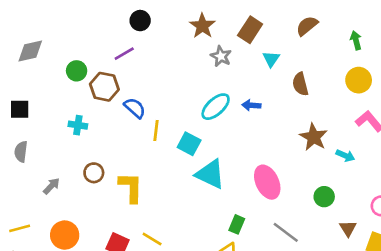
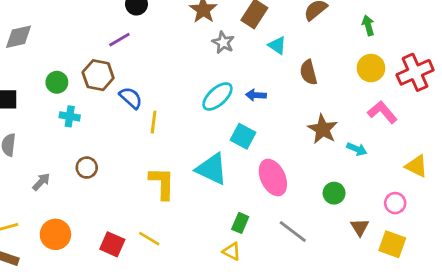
cyan triangle: (271, 59) -> (277, 45), turned -30
green circle: (77, 71) -> (57, 82), moved
cyan square: (189, 144) -> (243, 136), moved
yellow L-shape: (131, 187) -> (162, 183), moved

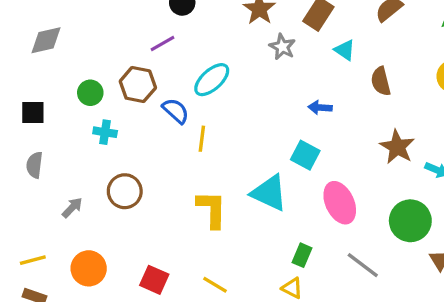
cyan ellipse: (217, 96) -> (212, 80), moved
brown circle: (87, 168) -> (125, 191), size x1.4
green circle: (334, 193) -> (410, 221), size x1.6
yellow line: (149, 239) -> (215, 285), moved

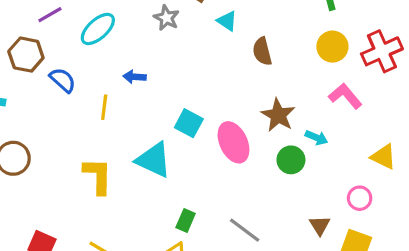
cyan ellipse: (212, 80) -> (98, 29), moved
blue arrow: (320, 108) -> (135, 77), moved
yellow line: (202, 139) -> (104, 107), moved
pink ellipse: (340, 203) -> (233, 142), moved
green circle: (410, 221) -> (291, 160), moved, size x0.7

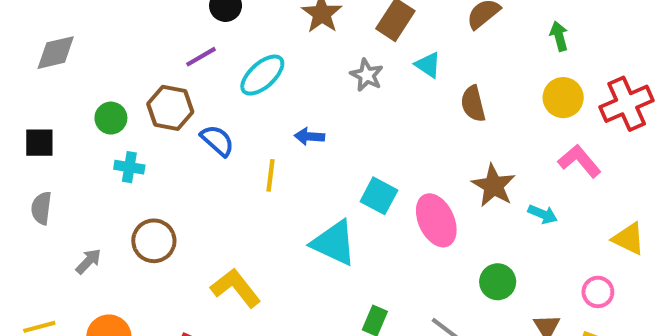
gray star: (166, 18) -> (367, 75), moved
green circle: (291, 160) -> (498, 282), moved
yellow L-shape: (98, 176) -> (236, 288), moved, turned -39

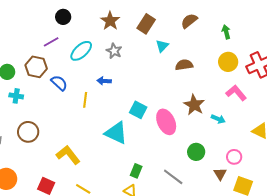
cyan triangle: (428, 65) -> (162, 46), turned 40
gray star: (367, 75) -> (114, 51), moved
brown semicircle: (473, 104) -> (184, 65), turned 96
pink circle: (598, 292) -> (234, 157), moved

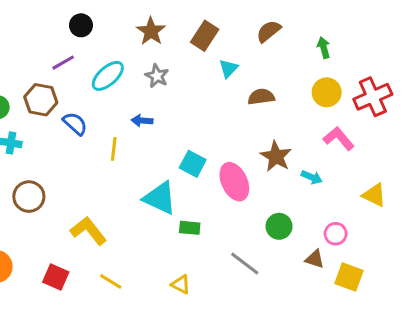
green rectangle: (136, 171) -> (190, 228), moved, turned 72
brown triangle: (220, 174) -> (315, 259), turned -40

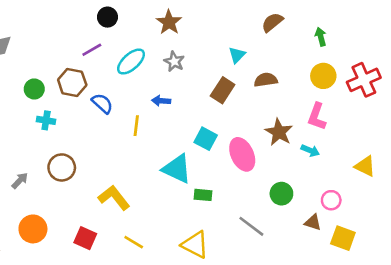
brown rectangle: (205, 36) -> (223, 90), moved
pink L-shape: (339, 138) -> (317, 116), moved, turned -120
yellow triangle: (181, 284) -> (195, 245), size x1.6

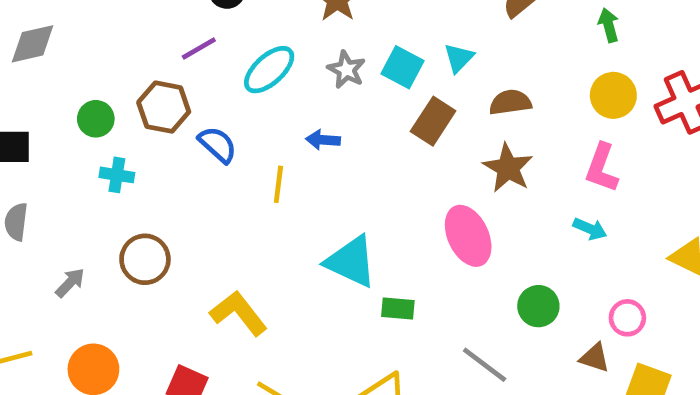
brown star: (279, 132) -> (508, 168), moved
cyan square: (206, 139) -> (403, 67), moved

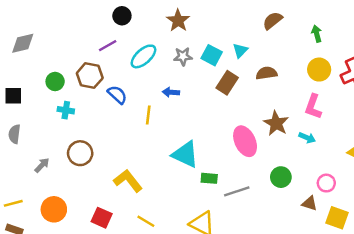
gray star: (346, 70) -> (183, 56), turned -30
brown star: (508, 168) -> (276, 123), moved
gray line: (485, 365) -> (237, 191), moved, turned -55

